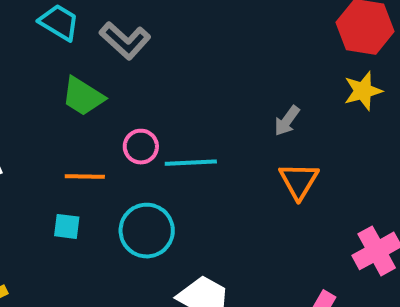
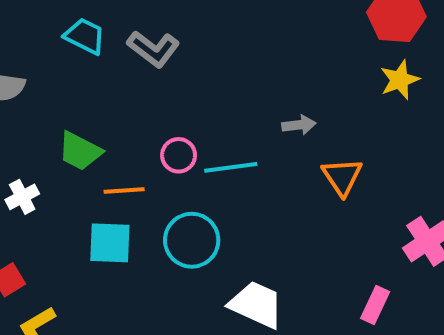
green trapezoid: (83, 96) -> (80, 151), moved
gray arrow: (287, 121) -> (299, 125), moved, turned -128
cyan square: (67, 226) -> (110, 243), size x1.6

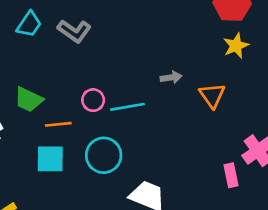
cyan trapezoid: (85, 36) -> (29, 24), turned 100
orange triangle: (342, 177) -> (212, 95), moved
pink rectangle: (375, 305) -> (231, 175), moved, turned -35

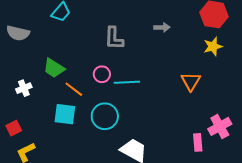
gray L-shape: (74, 31) -> (114, 38), moved, turned 50
gray arrow: (171, 77) -> (162, 27), moved
orange line: (58, 124) -> (74, 89), turned 36

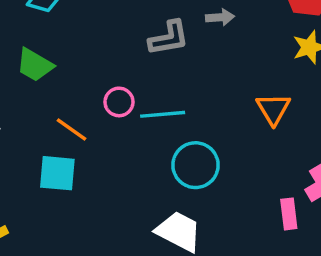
gray L-shape: (114, 38) -> (169, 38), moved, turned -100
green trapezoid: (54, 68) -> (35, 65), moved
cyan circle: (105, 116) -> (196, 165), moved

